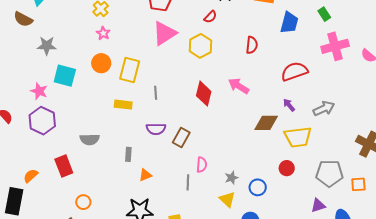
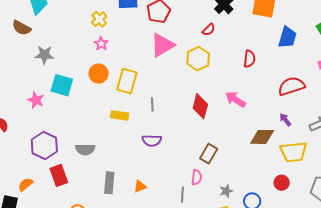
purple hexagon: (42, 121) -> (44, 145), moved
brown rectangle: (181, 138) -> (209, 154), moved
gray rectangle: (128, 154) -> (109, 183), moved, size x1.5

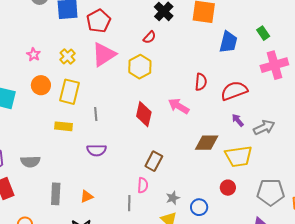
yellow cross: (99, 19) -> (67, 56), moved
pink star: (101, 44) -> (34, 54), moved
red semicircle: (249, 59) -> (201, 82), moved
purple arrow: (285, 120) -> (238, 120), moved

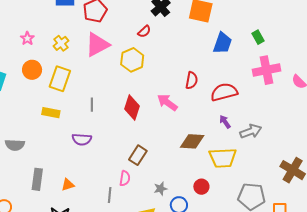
gray line: (96, 114) -> (92, 105), moved
red circle: (228, 188) -> (201, 187), moved
gray star: (173, 198) -> (160, 189), moved

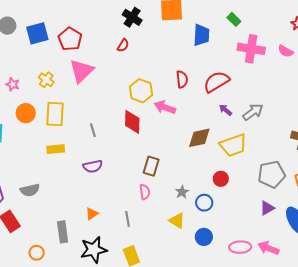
yellow hexagon: (132, 60) -> (141, 91), moved
pink cross: (266, 70) -> (251, 49), turned 36
gray rectangle: (37, 179) -> (63, 232), moved
gray line: (110, 195) -> (128, 219), moved

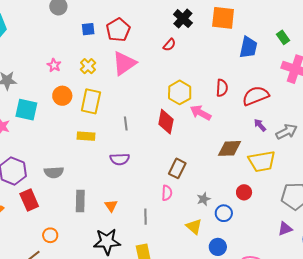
blue square: (37, 33) -> (88, 29), moved, size x0.6
orange triangle: (92, 214) -> (111, 206), turned -40
gray rectangle: (63, 232) -> (80, 201), moved

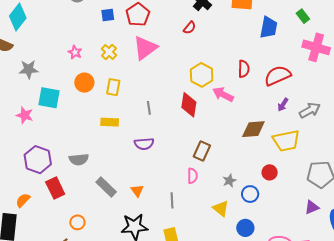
yellow rectangle: (91, 101) -> (113, 87), size x0.7
purple arrow: (260, 125) -> (283, 105), turned -104
gray rectangle: (80, 201) -> (106, 187), turned -45

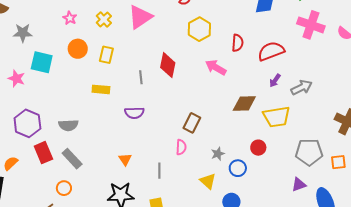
yellow hexagon: (202, 75) -> (199, 29), moved
red diamond: (189, 105) -> (168, 65), moved
gray rectangle: (106, 187) -> (72, 159), moved

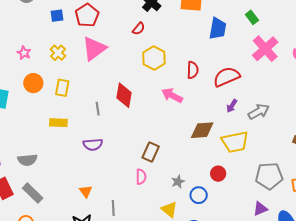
pink cross: (311, 25) -> (265, 49), turned 32
gray line: (159, 171) -> (113, 208), moved

